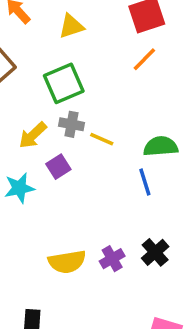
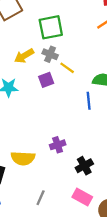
purple square: (58, 167) -> (46, 80), moved
black cross: (155, 252) -> (84, 166), moved
yellow semicircle: (67, 262) -> (23, 158), moved

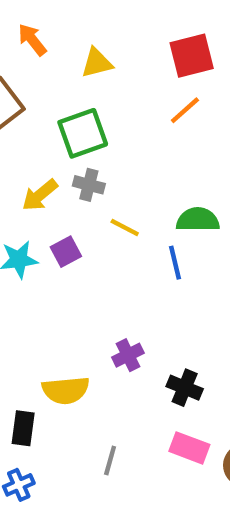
yellow line: (67, 68) -> (125, 228), moved
purple square: (46, 80) -> (66, 252), moved
black cross: (84, 166) -> (185, 388), turned -30

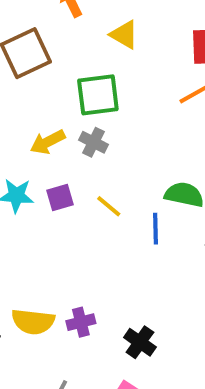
yellow triangle: (97, 63) -> (124, 35), turned 32
yellow line: (125, 228) -> (109, 206), moved
purple cross: (128, 355) -> (81, 322), moved

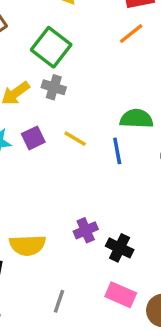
green square: (98, 95) -> (51, 47), turned -36
purple cross: (81, 322) -> (86, 230), moved

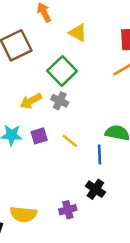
black cross: (120, 248) -> (95, 189), moved

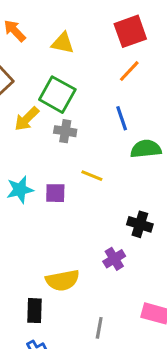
yellow arrow: (31, 101) -> (27, 119), moved
purple square: (39, 136) -> (55, 193), moved, turned 35
blue line: (100, 155) -> (122, 118), moved

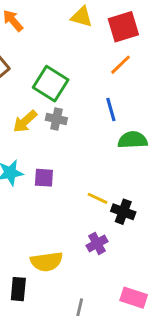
yellow triangle: (63, 43) -> (82, 17), moved
yellow arrow: (27, 119) -> (25, 121), moved
yellow line: (92, 176) -> (98, 198), moved

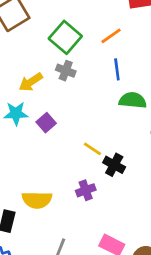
orange line: (120, 65) -> (111, 36), moved
yellow arrow: (25, 121) -> (31, 82), moved
purple square: (44, 178) -> (46, 123), turned 36

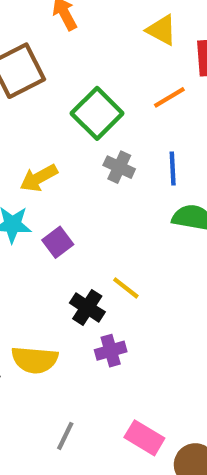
orange line: (111, 36) -> (169, 97), moved
gray cross: (66, 71) -> (119, 167), moved
black cross: (114, 165) -> (87, 307), moved

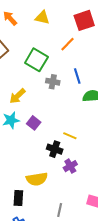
yellow triangle: (162, 30) -> (42, 18), moved

